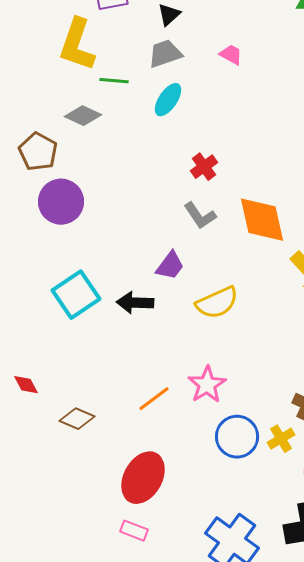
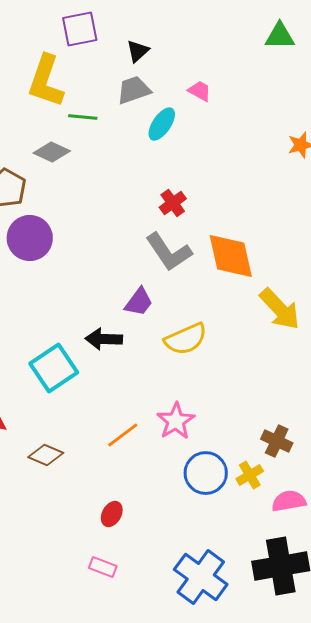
cyan ellipse: (168, 100) -> (162, 124), moved
gray L-shape: (200, 216) -> (169, 252), size x1.4
cyan square: (76, 295) -> (54, 368), moved
red ellipse: (143, 478) -> (112, 514), size x0.5

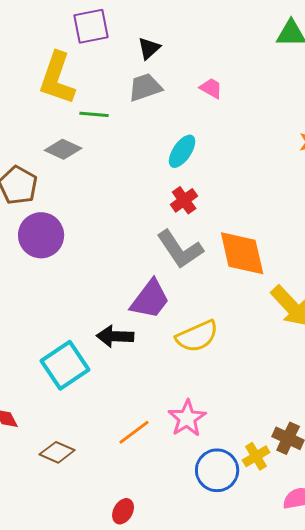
cyan ellipse: (162, 124) -> (182, 151), moved
purple trapezoid: (139, 302) -> (150, 299), size x1.4
yellow cross: (250, 475) -> (256, 456), moved

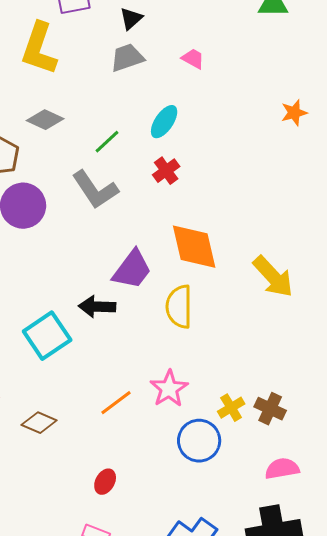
green line: (94, 114) -> (107, 142), moved, turned -48
gray L-shape: (180, 249) -> (95, 190), moved
orange diamond: (242, 253) -> (194, 247), moved
yellow semicircle: (197, 336) -> (179, 307), turned 114
yellow cross: (256, 456) -> (231, 408), moved

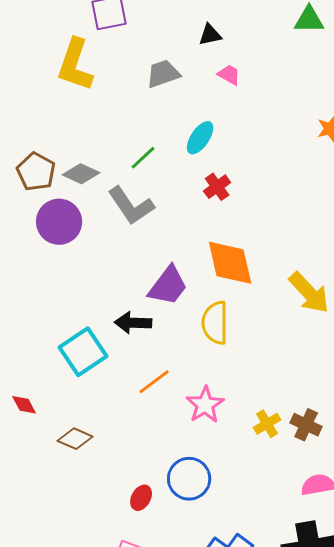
black triangle: (131, 19) -> (210, 35), moved, turned 30
gray diamond: (45, 120) -> (81, 174), moved
red cross: (166, 171) -> (217, 187), moved
orange line: (116, 403) -> (154, 382), moved
blue circle: (199, 441) -> (189, 479), moved

